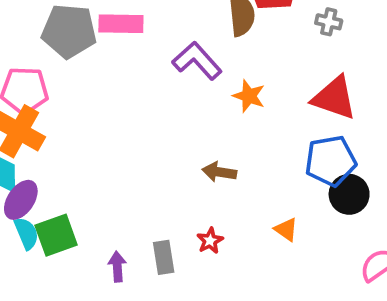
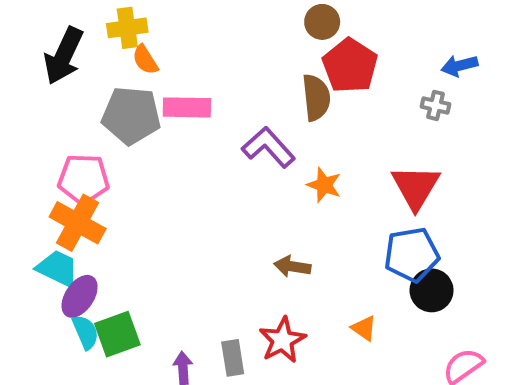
gray cross: (329, 22) -> (436, 105), moved
red triangle: (334, 98) -> (416, 187), turned 42
red star: (210, 241) -> (282, 340), size x1.6

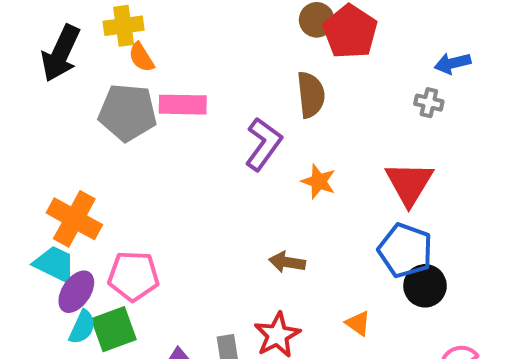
red pentagon: (350, 66) -> (350, 32), moved
purple L-shape: (268, 147) -> (263, 144), turned 78
pink pentagon: (84, 179) -> (133, 276), moved
blue pentagon: (412, 255) -> (405, 250), turned 30
cyan semicircle: (86, 332) -> (82, 327), turned 48

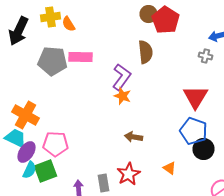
orange semicircle: (141, 57) -> (68, 24), moved
orange star: (319, 181) -> (122, 96), moved

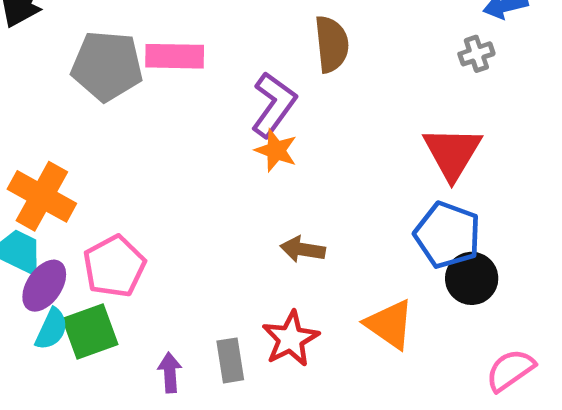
gray cross: (206, 56) -> (476, 54), turned -32
pink pentagon: (56, 144) -> (114, 266), turned -30
orange triangle: (170, 168) -> (390, 324), size x1.6

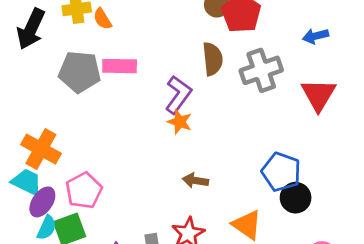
gray cross: (476, 54) -> (261, 70), moved, size x2.0
red triangle: (452, 153) -> (318, 95), moved

